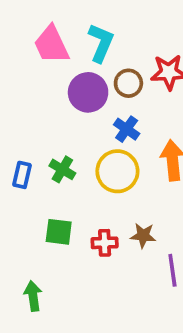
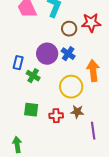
purple circle: (88, 92) -> (47, 54), moved
yellow circle: (117, 171) -> (71, 87), moved
blue rectangle: (22, 175) -> (18, 63), moved

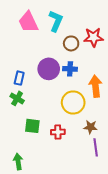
blue cross: (68, 54) -> (70, 69), turned -32
green cross: (33, 76) -> (17, 98), moved
brown star: (77, 112) -> (90, 127), moved

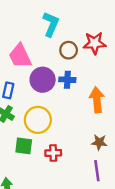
pink trapezoid: (28, 22) -> (20, 56), moved
yellow circle: (73, 102) -> (38, 120), moved
brown star: (90, 127) -> (99, 142), moved

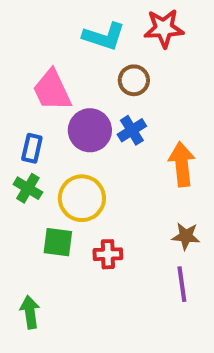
cyan L-shape: (51, 24) -> (104, 36), turned 85
red star: (95, 43) -> (164, 28), moved
blue cross: (67, 80) -> (132, 130), turned -35

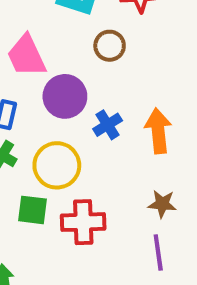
blue cross: (132, 130) -> (108, 125), moved
red cross: (108, 254) -> (83, 222), size x1.5

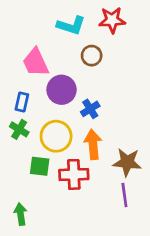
orange arrow: (158, 131) -> (93, 144), moved
brown star: (162, 204) -> (127, 162), size x1.5

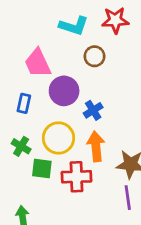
green cross: (19, 129) -> (21, 146), moved

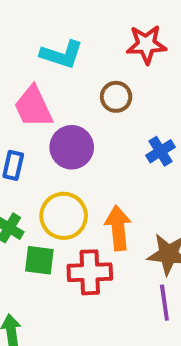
cyan L-shape: (74, 26) -> (62, 54), moved
blue cross: (93, 110) -> (160, 151), moved

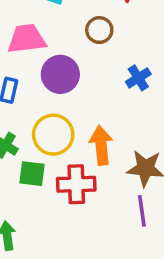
pink trapezoid: (33, 107) -> (27, 39), turned 108

